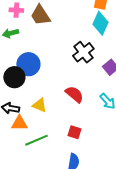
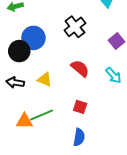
black cross: (83, 52) -> (75, 27), moved
orange triangle: (19, 123) -> (24, 121), moved

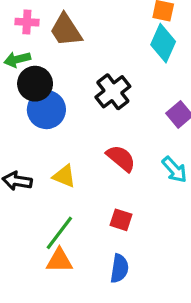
black circle: (19, 51) -> (35, 84), moved
green line: (42, 115) -> (59, 233), turned -30
orange triangle: (24, 121) -> (59, 260), moved

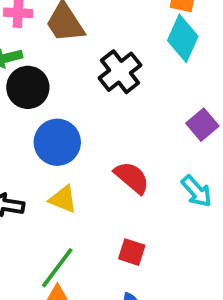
black cross: (113, 92) -> (120, 72), moved
blue circle: (46, 110) -> (57, 142), moved

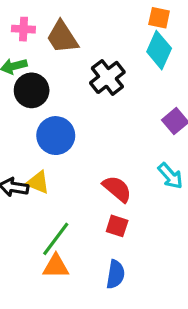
red semicircle: (132, 178) -> (117, 189), moved
yellow triangle: (63, 199) -> (38, 182), moved

